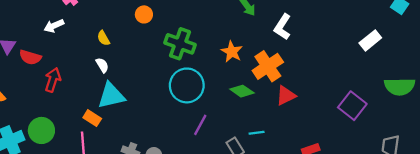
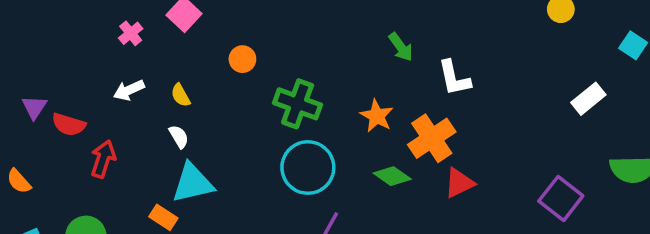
white arrow: (54, 26) -> (129, 90), moved
white L-shape: (282, 27) -> (454, 78), turned -45

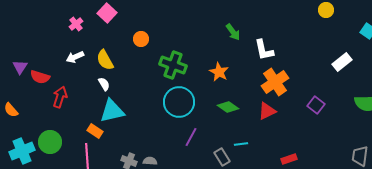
yellow semicircle: (181, 95) -> (105, 60), size x1.5
orange cross: (432, 138) -> (275, 82), moved
purple square: (561, 198) -> (316, 105), moved, size x0.7

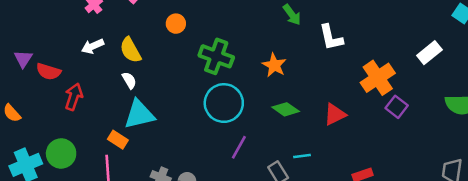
orange cross: (275, 82) -> (378, 78), moved

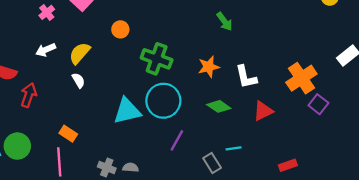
white L-shape: (331, 37) -> (246, 77), moved
yellow semicircle: (130, 50) -> (80, 53), turned 70
orange star: (274, 65) -> (209, 67), turned 30
cyan triangle: (139, 114) -> (127, 111), moved

